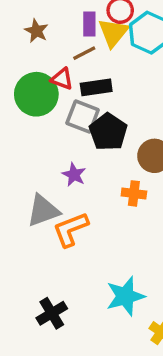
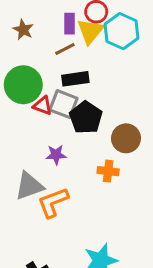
red triangle: (62, 79) -> (43, 106), moved
purple star: (74, 175) -> (56, 155), turned -30

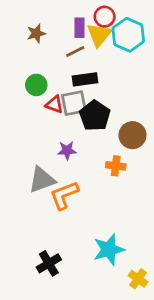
brown star: (23, 30) -> (36, 33), turned 30
green circle: (23, 85) -> (36, 85), size x0.6
gray square: (63, 104) -> (74, 103), turned -32

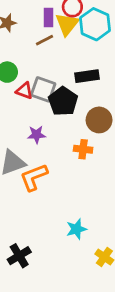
black rectangle: (85, 79) -> (87, 76), moved
gray square: (74, 103) -> (43, 89), turned 30
cyan star: (109, 249) -> (76, 229), size x0.7
black cross: (49, 263) -> (19, 256), moved

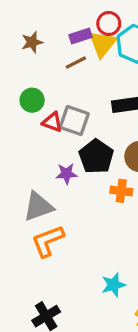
purple rectangle: (48, 18) -> (81, 36), turned 72
black pentagon: (63, 101) -> (96, 157), moved
orange L-shape: (34, 177) -> (48, 241), moved

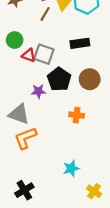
brown line: (76, 63) -> (45, 14), turned -32
orange cross: (121, 191) -> (77, 115), moved
gray triangle: (38, 207) -> (19, 114), turned 40

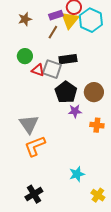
black rectangle: (80, 43) -> (68, 59), moved
purple star: (39, 91) -> (75, 111), moved
gray triangle: (19, 114) -> (29, 124), turned 35
orange cross: (77, 115) -> (97, 125), moved

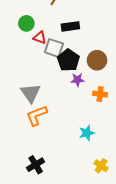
gray square: (52, 69) -> (54, 48), moved
cyan star: (77, 174) -> (87, 133), moved

